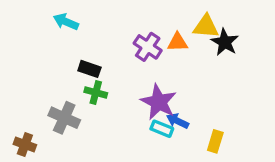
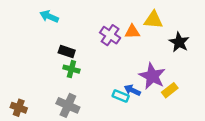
black star: (225, 42) -> (179, 42), moved
purple star: (159, 102) -> (152, 76), moved
gray cross: (64, 118) -> (68, 105), moved
yellow rectangle: (215, 141) -> (170, 90), moved, turned 35

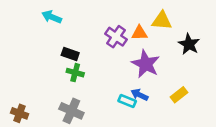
purple star: (152, 76) -> (146, 64), moved

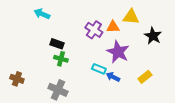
cyan rectangle: (127, 101) -> (99, 69), moved
brown cross: (20, 113) -> (17, 79), moved

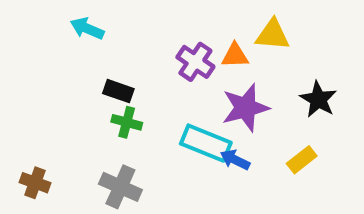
black star: (153, 36) -> (318, 99), moved
purple star: (118, 52) -> (245, 108), turned 30
cyan rectangle: (99, 69) -> (206, 143), size x1.6
brown cross: (17, 79) -> (35, 183), moved

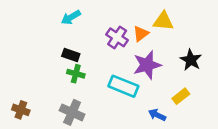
cyan arrow: (87, 29) -> (71, 17), moved, turned -54
orange triangle: (235, 56) -> (141, 34), turned -35
blue arrow: (235, 160) -> (157, 115), moved

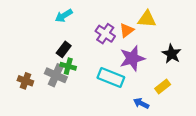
black rectangle: (71, 55) -> (64, 49), turned -72
brown cross: (21, 110) -> (25, 81), moved
gray cross: (72, 112) -> (56, 75), moved

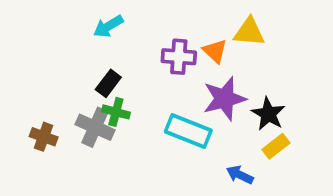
orange triangle: (127, 30) -> (215, 51), turned -40
purple cross: (105, 34) -> (179, 57), turned -30
black star: (172, 54) -> (268, 114), moved

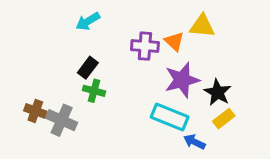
gray cross: (95, 127) -> (62, 120), moved
cyan rectangle: (188, 131) -> (170, 117), moved

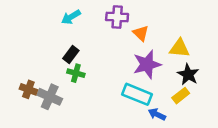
yellow triangle: (202, 26) -> (179, 48), moved
purple cross: (145, 46) -> (117, 17), moved
black star: (218, 92) -> (188, 74), moved

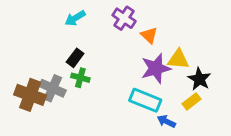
purple cross: (117, 17) -> (124, 18), turned 30
yellow triangle: (179, 48) -> (178, 59), moved
brown cross: (28, 89) -> (30, 95), size x1.6
gray cross: (50, 97) -> (53, 88), moved

